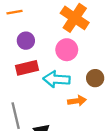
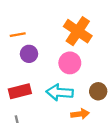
orange line: (15, 12) -> (18, 35), moved
red rectangle: (27, 68) -> (20, 91), moved

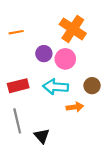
purple circle: (29, 54) -> (44, 54), moved

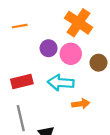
brown circle: (92, 86) -> (98, 63), moved

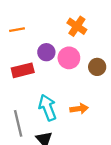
orange cross: (79, 23) -> (77, 26), size x0.7
red rectangle: (22, 82) -> (23, 70), moved
cyan arrow: (61, 83) -> (47, 108), moved, turned 65

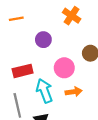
pink circle: (69, 58) -> (64, 68), moved
red rectangle: (23, 70) -> (23, 71), moved

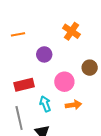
cyan arrow: (44, 91) -> (45, 104), size x0.7

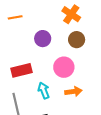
brown circle: (90, 68) -> (77, 40), moved

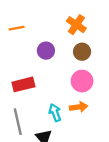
pink circle: (64, 67) -> (82, 81), moved
cyan arrow: (44, 90) -> (55, 113), moved

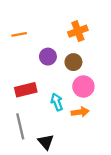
orange cross: (76, 25) -> (78, 31), turned 36
brown circle: (82, 52) -> (73, 62), moved
cyan arrow: (55, 113) -> (57, 102), moved

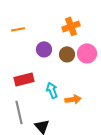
pink circle: (83, 86) -> (87, 53), moved

